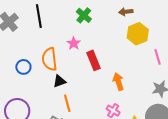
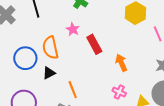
blue circle: (23, 67) -> (25, 58), size x1.5
black triangle: (59, 81) -> (49, 73), moved

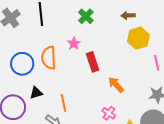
orange arrow: (121, 63) -> (116, 85), turned -30
black triangle: (49, 73) -> (36, 93), moved

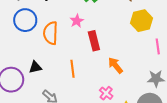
blue circle: (22, 64) -> (25, 20), moved
orange line: (63, 103) -> (72, 69), moved

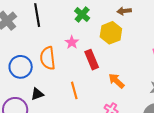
blue circle: (25, 20) -> (21, 67), moved
yellow hexagon: (141, 21) -> (111, 33), moved

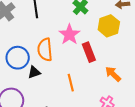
pink star: (72, 42) -> (69, 34), size x1.5
black triangle: (37, 94) -> (34, 72), moved

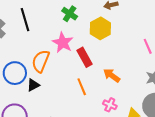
orange semicircle: (45, 50) -> (41, 61), turned 35
orange line: (71, 83) -> (82, 87), moved

